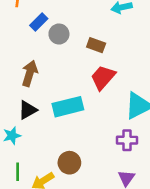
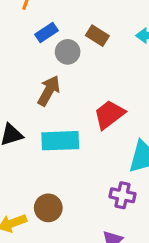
brown rectangle: (96, 45) -> (97, 36), moved
brown arrow: (30, 73) -> (49, 91), moved

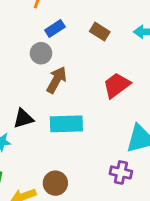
gray circle: (68, 52) -> (41, 53), moved
red trapezoid: (109, 115) -> (117, 85), moved

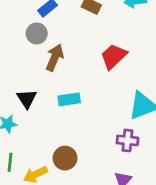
black triangle: (23, 118) -> (27, 99), turned -40
cyan rectangle: (66, 124) -> (69, 99), size x0.7

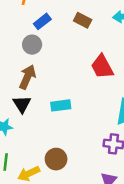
red trapezoid: (114, 56) -> (102, 67), turned -76
brown arrow: (55, 58) -> (27, 77), moved

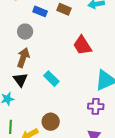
blue rectangle: (42, 21) -> (40, 11), moved, turned 64
cyan rectangle: (61, 105) -> (51, 79), turned 56

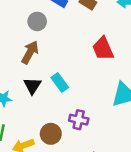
black triangle: (20, 80) -> (32, 86), moved
purple cross: (96, 106) -> (79, 120), moved

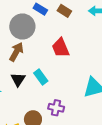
gray circle: (37, 21) -> (22, 26), size x1.6
red trapezoid: (103, 49) -> (61, 48), moved

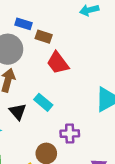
brown rectangle: (64, 11) -> (44, 37), moved

